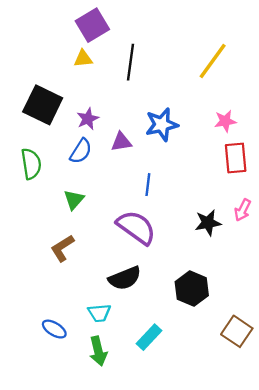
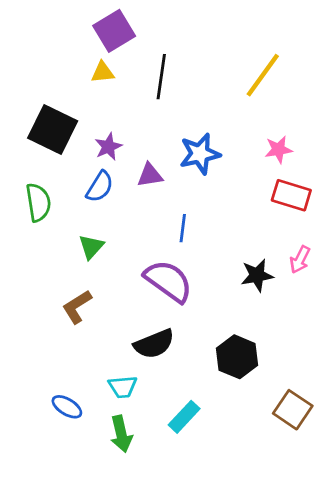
red rectangle: (236, 158) -> (291, 195), turned -68

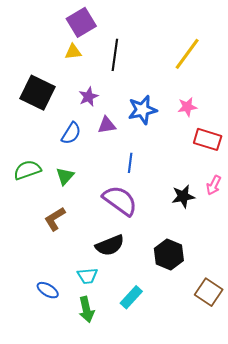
purple star: (108, 147) -> (88, 97), moved
pink star: (278, 150) -> (187, 107), moved
green semicircle: (38, 202) -> (27, 170), moved, turned -100

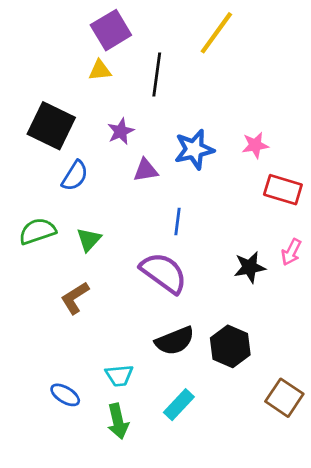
yellow line: (187, 54) -> (216, 33), moved
blue semicircle: (71, 133) -> (75, 176), moved
black semicircle: (110, 245) -> (175, 341), moved

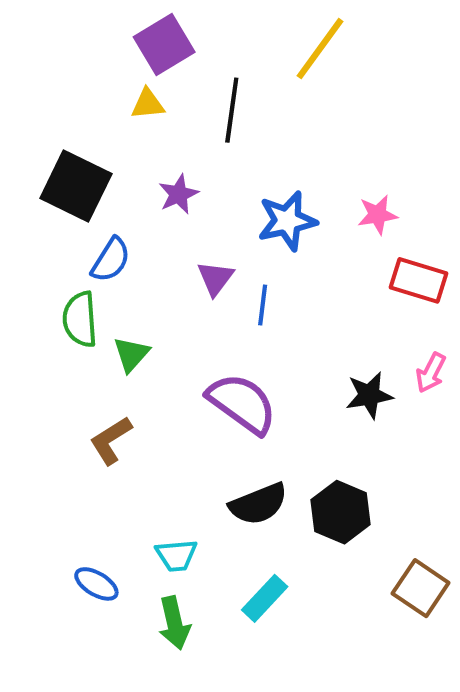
purple triangle: (146, 170) -> (215, 278), moved, turned -44
blue line: (178, 222) -> (263, 305), moved
green semicircle: (37, 231) -> (80, 319), moved, turned -75

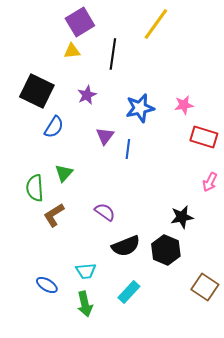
green semicircle: (80, 319) -> (35, 188), moved
black star: (369, 395) -> (182, 217), moved
purple semicircle: (242, 403) -> (105, 212), moved, size x0.6

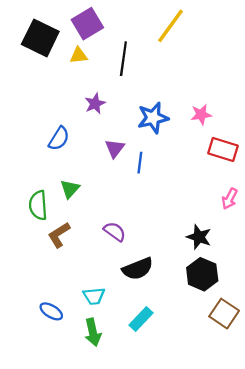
black square: (37, 91) -> (40, 38), moved
black star: (182, 217) -> (199, 237), turned 30
black hexagon: (166, 250) -> (202, 274), moved

